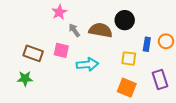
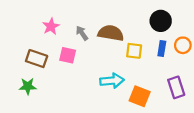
pink star: (59, 12) -> (51, 26), moved
black circle: (125, 20) -> (161, 21), moved
yellow square: (129, 58) -> (134, 51), moved
cyan arrow: (87, 64) -> (112, 81), moved

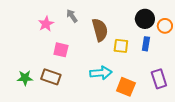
gray arrow: (82, 33) -> (72, 16), moved
brown semicircle: (111, 33) -> (100, 30), turned 65
orange circle: (183, 45) -> (165, 26), moved
brown rectangle: (37, 59) -> (51, 77), moved

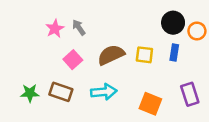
gray arrow: (72, 16) -> (79, 27), moved
brown semicircle: (100, 30) -> (111, 55), moved, turned -100
pink square: (61, 50) -> (73, 60), turned 35
cyan arrow: (101, 73) -> (104, 92), moved

